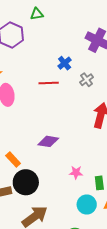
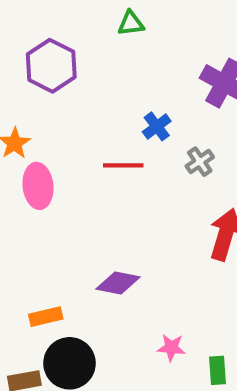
green triangle: (37, 14) -> (131, 23), moved
orange rectangle: (13, 160) -> (46, 317), turned -63

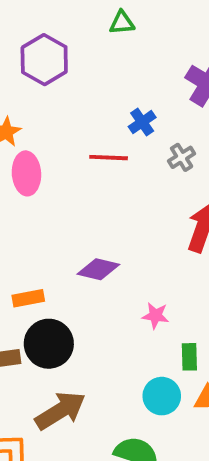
pink star: (171, 348) -> (156, 316), moved

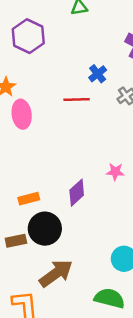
purple diamond: (98, 269) -> (77, 193), moved, turned -52
pink star: (156, 316) -> (115, 172), moved

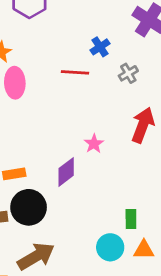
pink star: (115, 172) -> (94, 144), moved, turned 30

